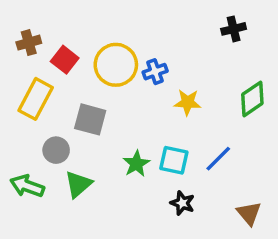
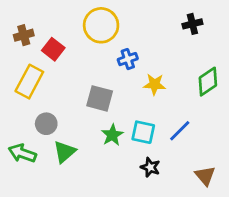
yellow circle: (116, 65) -> (101, 25), moved
gray square: (90, 119) -> (100, 98), moved

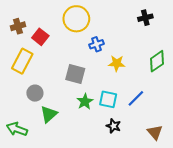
green arrow: (22, 153) -> (17, 129), moved

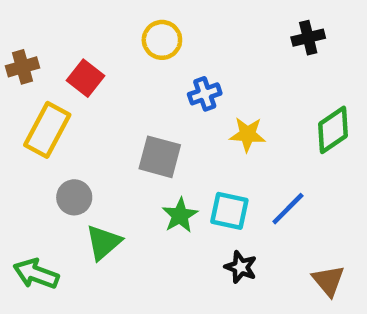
yellow circle: (76, 19) -> (162, 40), size x0.7
brown cross: (18, 26) -> (22, 67), moved

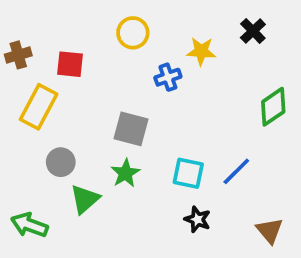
black cross: (308, 38) -> (253, 31), turned -30
red square: (85, 78) -> (70, 64), turned -32
yellow star: (247, 134) -> (201, 51), moved
green star: (180, 215) -> (125, 173), moved

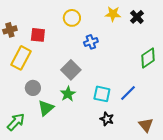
yellow star: (201, 51) -> (113, 14), moved
gray square: (131, 129) -> (71, 70), turned 30
green arrow: (29, 225) -> (16, 122), turned 114

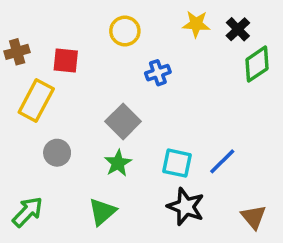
green diamond: (148, 58) -> (257, 64), moved
green triangle: (46, 108) -> (102, 212), moved
black star: (107, 119) -> (186, 207), size x1.5

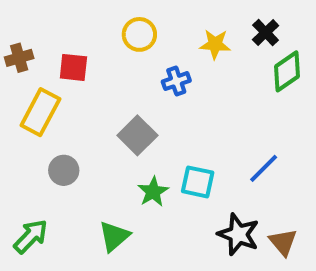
yellow star: (196, 24) -> (215, 44), moved
blue line: (222, 161) -> (264, 168), moved
green star: (118, 163) -> (153, 192), moved
black star: (186, 207) -> (238, 234), moved

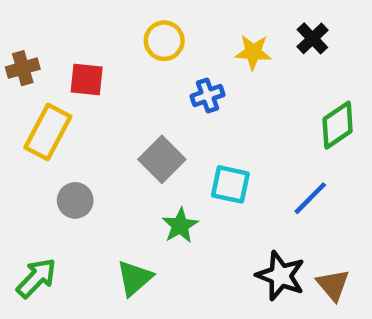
green diamond: (287, 71) -> (338, 125), moved
cyan square: (198, 182) -> (230, 184), moved

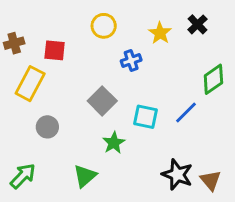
yellow star: (253, 52) -> (160, 33), turned 30
blue line: (310, 198) -> (186, 112), moved

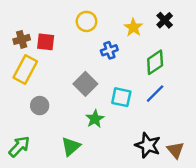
brown cross: (14, 43) -> (22, 39), moved
green diamond: (213, 79) -> (155, 62), moved

